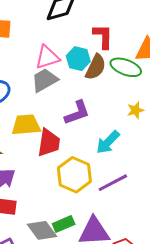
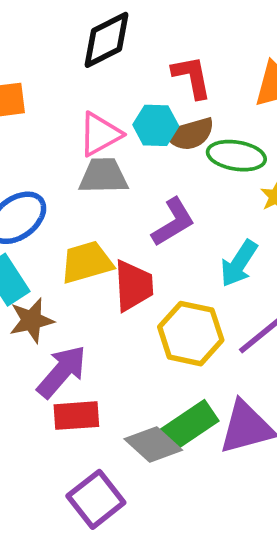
brown semicircle: (96, 67) -> (190, 134), turned 60
green ellipse: (126, 67) -> (236, 156), moved
gray trapezoid: (45, 80) -> (103, 176), turned 40
green rectangle: (64, 224) -> (189, 425), size x1.4

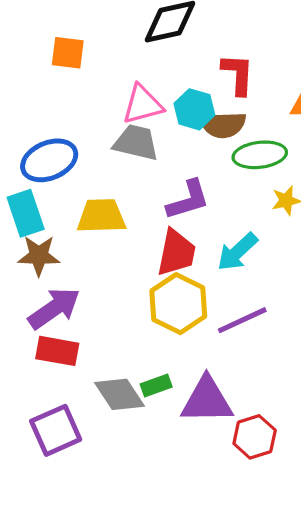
green ellipse: (236, 156) -> (260, 155), turned -30
red trapezoid: (133, 286) -> (176, 253), moved
green rectangle: (189, 425) -> (156, 385), size x0.6

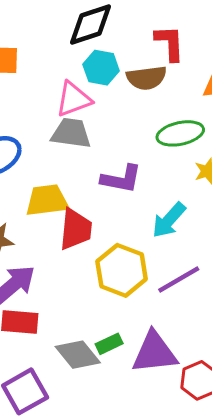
red L-shape: (238, 74) -> (170, 43), moved
cyan hexagon: (194, 109) -> (101, 68), moved
brown semicircle: (223, 125) -> (146, 78), moved
purple L-shape: (188, 200) -> (121, 179), turned 33
red trapezoid: (176, 253) -> (76, 229), moved

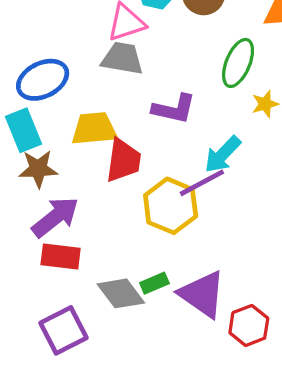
green ellipse: (180, 133) -> (238, 63), turned -57
purple line: (179, 279) -> (202, 183), moved
purple triangle: (155, 352) -> (202, 294), turned 39

